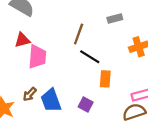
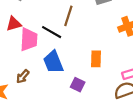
black line: (90, 57) -> (52, 32), moved
blue trapezoid: (51, 100) -> (53, 62), moved

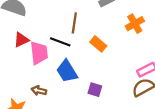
orange rectangle: (96, 59) -> (98, 44), moved, turned -42
brown arrow: (23, 76) -> (39, 91), turned 72

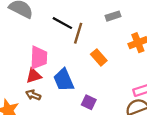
red triangle: (21, 40) -> (34, 76), moved
black line: (60, 42) -> (62, 23), moved

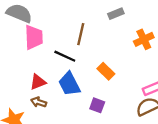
black line: (62, 23) -> (65, 56), moved
orange rectangle: (99, 57) -> (106, 71), moved
pink trapezoid: (39, 58) -> (34, 37), moved

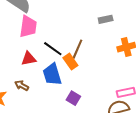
brown line: (81, 34) -> (77, 49), moved
orange rectangle: (106, 71) -> (70, 62), moved
red triangle: (38, 82) -> (29, 59), moved

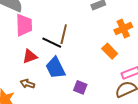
brown line: (77, 49) -> (64, 34), moved
orange rectangle: (70, 62) -> (110, 51), moved

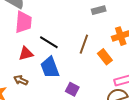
brown line: (64, 34) -> (84, 44), moved

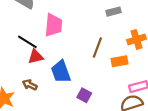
pink trapezoid: (23, 22) -> (54, 25), moved
black line: (49, 42) -> (27, 42), moved
orange rectangle: (105, 57) -> (119, 61), turned -63

